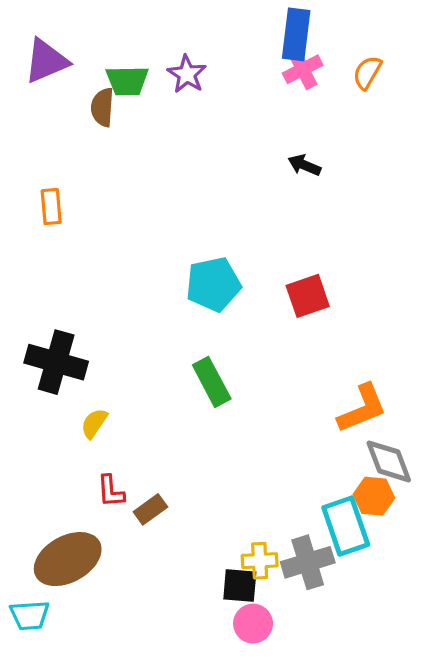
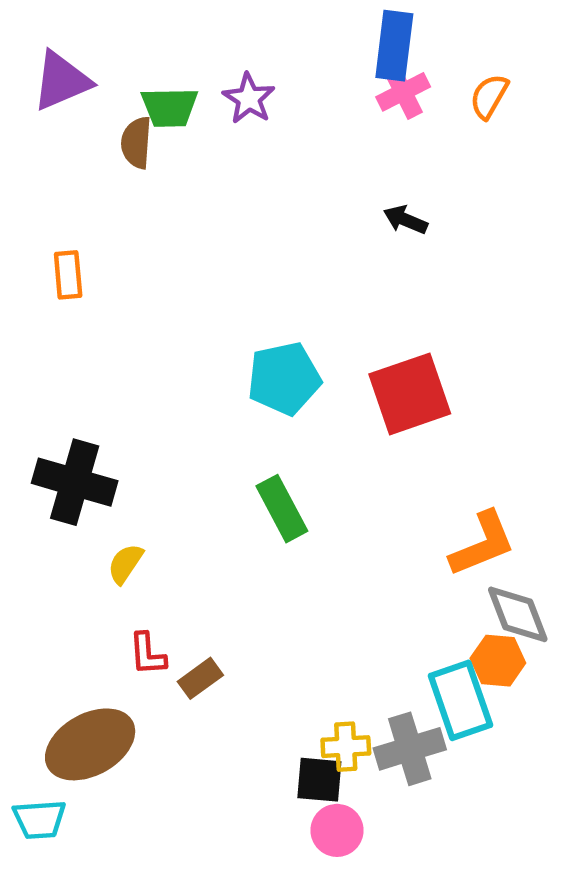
red square: (308, 296) -> (410, 394), size x1.4

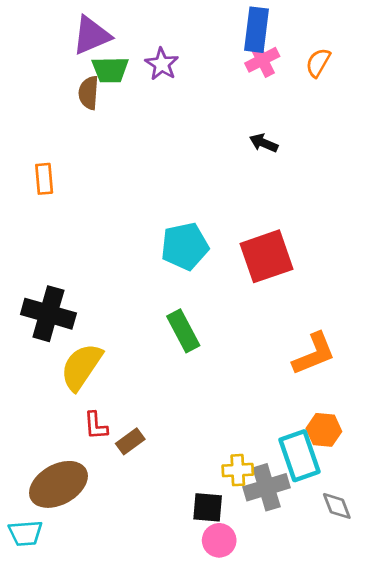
purple triangle: (61, 81) -> (91, 35), moved
yellow semicircle: (125, 564) -> (81, 367), size x1.8
gray diamond: (518, 614) -> (337, 506), moved, size x0.7
yellow cross: (346, 747) -> (238, 470), moved

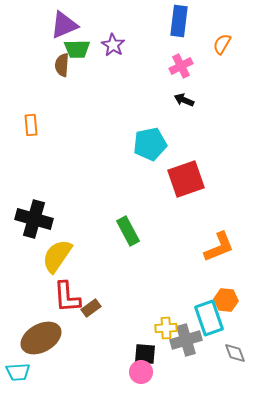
pink cross: (262, 60) -> (181, 66), moved
cyan pentagon: (185, 246) -> (150, 144), moved
red L-shape: (96, 426) -> (67, 297), size x1.6
pink circle: (219, 540) -> (141, 372), moved

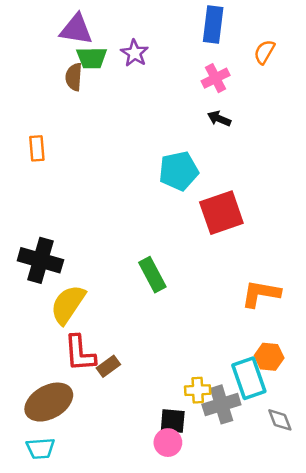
purple triangle: (64, 25) -> (76, 29), turned 32
orange L-shape: (219, 247) -> (261, 294), turned -148
cyan trapezoid: (18, 372) -> (40, 448), moved

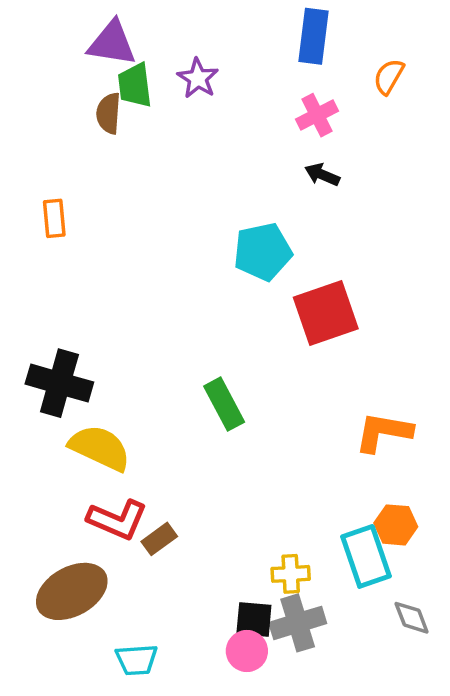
green trapezoid: (92, 58) -> (135, 85), turned 84
yellow semicircle: (68, 304) -> (100, 448), turned 81
red L-shape: (80, 353) -> (117, 520), turned -63
gray cross: (221, 404) -> (298, 623), moved
cyan trapezoid: (40, 448) -> (137, 660), moved

